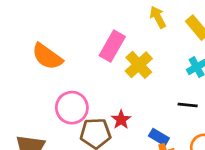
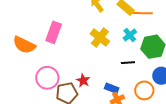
pink rectangle: (112, 46) -> (54, 32), moved
yellow cross: (139, 65) -> (100, 37), moved

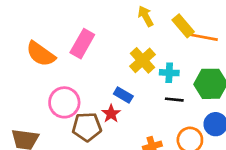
cyan cross: (130, 35) -> (169, 73), moved, turned 32
blue rectangle: (112, 88) -> (123, 95), moved

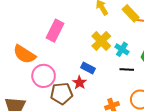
orange semicircle: (41, 54) -> (24, 54), moved
cyan cross: (169, 73) -> (122, 49), turned 32

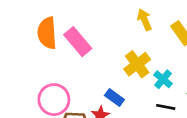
pink rectangle: (55, 31) -> (78, 42), turned -75
orange semicircle: (24, 54) -> (47, 33), moved, turned 45

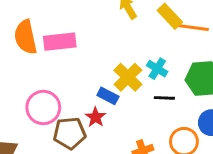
pink rectangle: (78, 42) -> (60, 42), turned -48
yellow cross: (137, 64) -> (128, 77), moved

